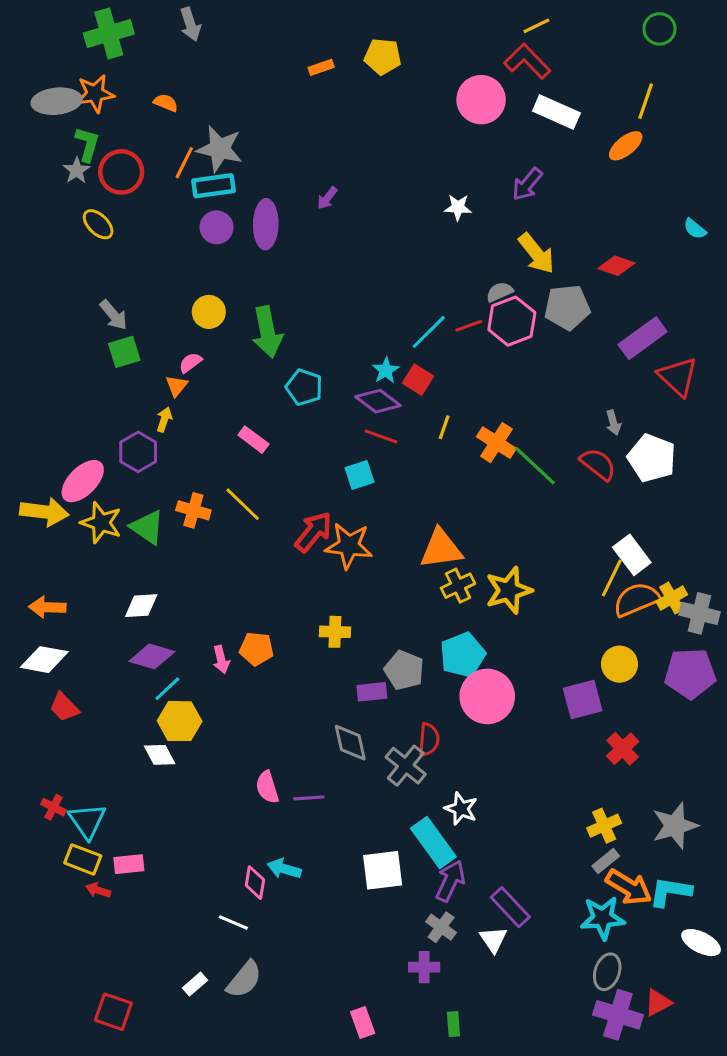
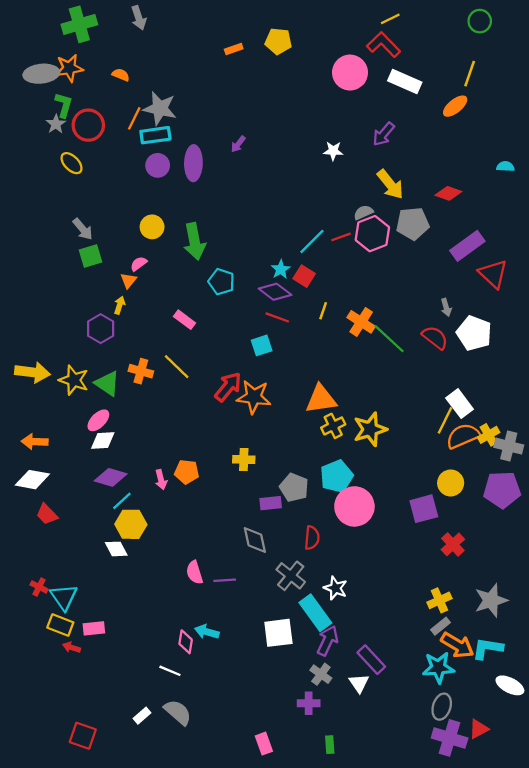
cyan semicircle: (695, 229) -> (505, 166), turned 144
pink ellipse: (83, 481) -> (98, 420), moved, size x0.7
gray cross: (406, 766) -> (291, 576), moved
gray semicircle: (244, 979) -> (178, 712), turned -88

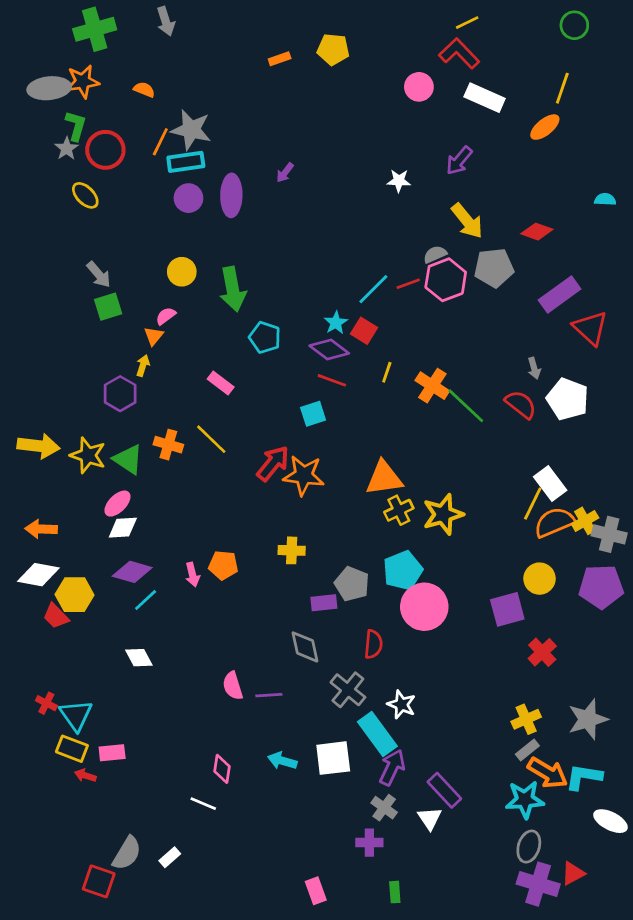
pink circle: (350, 73) -> (419, 87), size x0.7
yellow hexagon: (131, 524) -> (75, 595), moved
cyan arrow: (207, 632) -> (282, 761), moved
gray semicircle: (178, 712) -> (127, 853), moved, turned 80

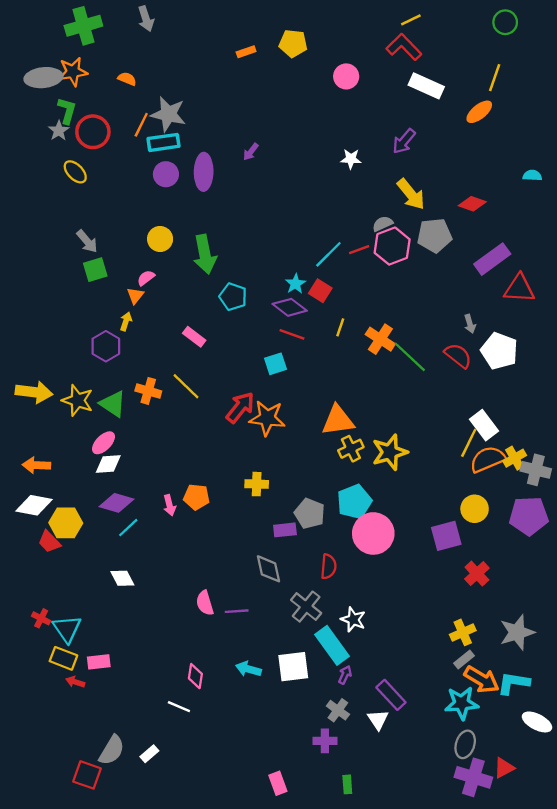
pink circle: (419, 87) -> (346, 76), moved
red triangle: (590, 328) -> (519, 288), turned -40
purple arrow: (392, 767) -> (345, 675), size x0.6

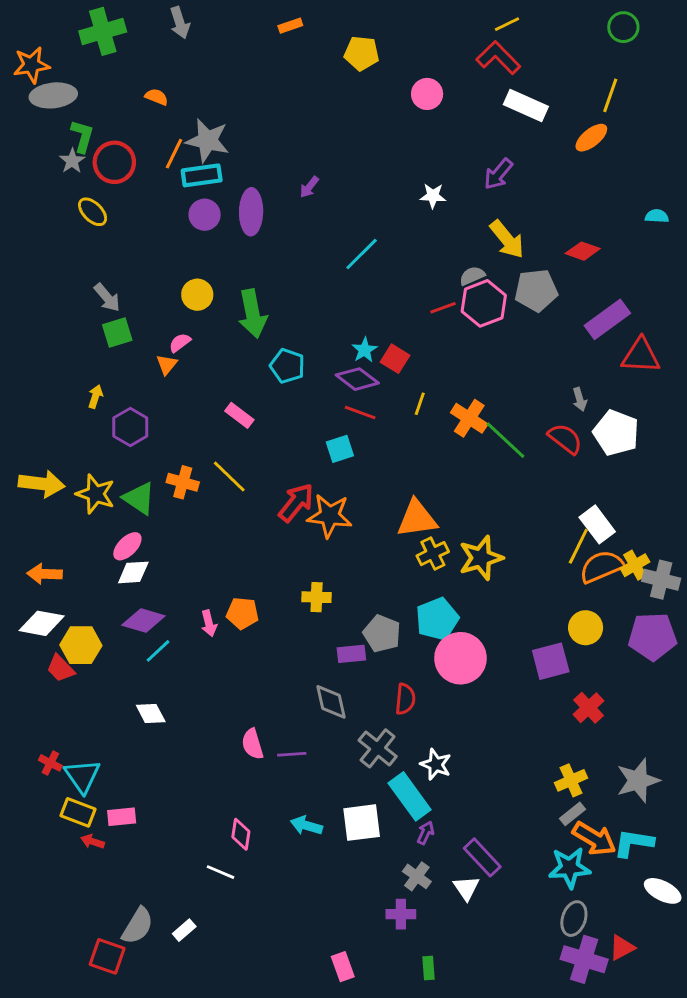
orange rectangle: (246, 52) -> (290, 26), moved
orange star: (73, 72) -> (31, 65), moved
cyan line: (328, 254) -> (362, 254), moved
yellow arrow: (126, 321) -> (95, 396), moved

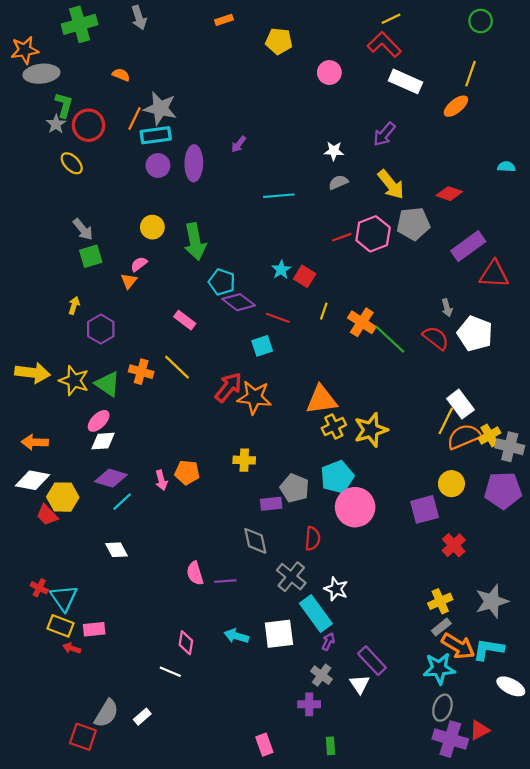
cyan line: (362, 254) -> (279, 196), turned 40
gray semicircle: (472, 276) -> (338, 182), moved
purple diamond: (357, 379) -> (239, 302), moved

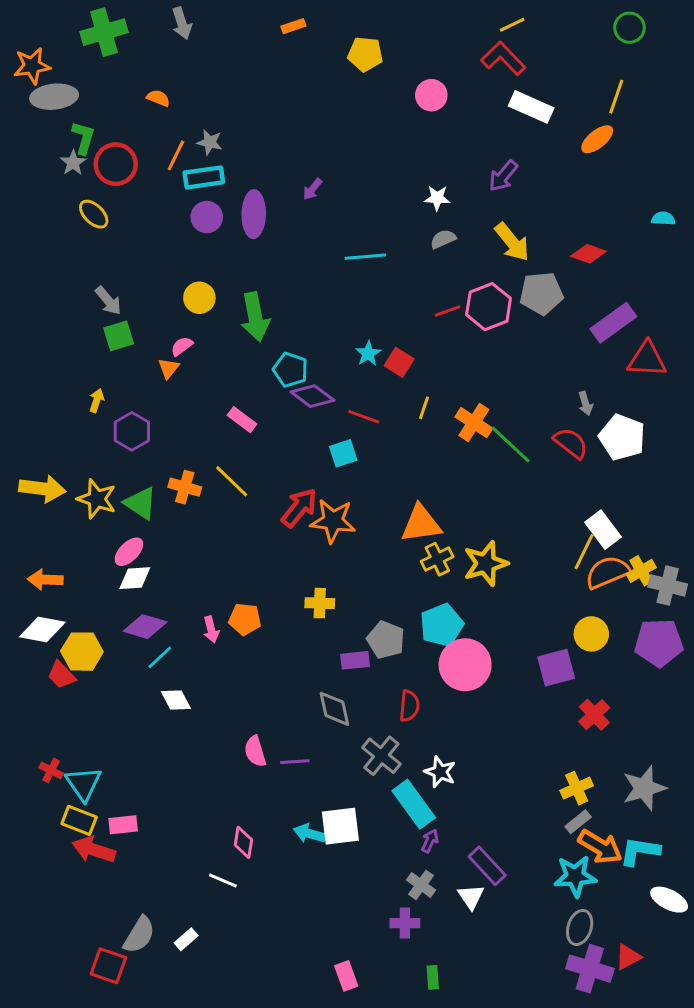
gray star: (160, 108) -> (210, 142), size x0.6
white diamond: (117, 550) -> (176, 700), moved
white square: (279, 634) -> (340, 826), moved
red arrow: (72, 648) -> (94, 850), size x1.8

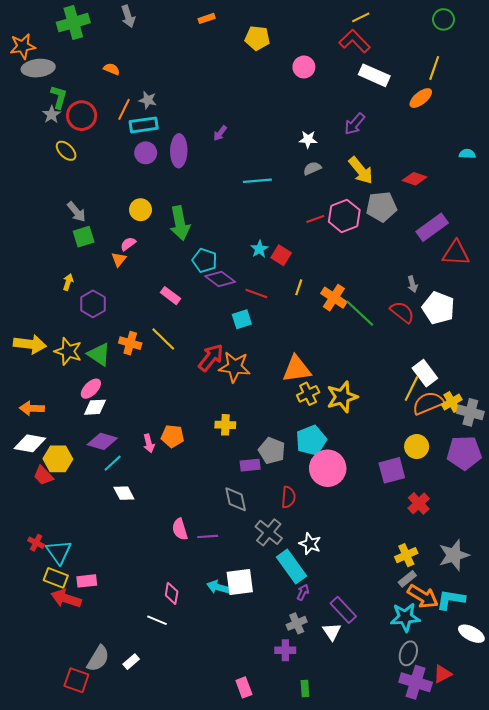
gray cross: (421, 885) -> (297, 623), turned 30

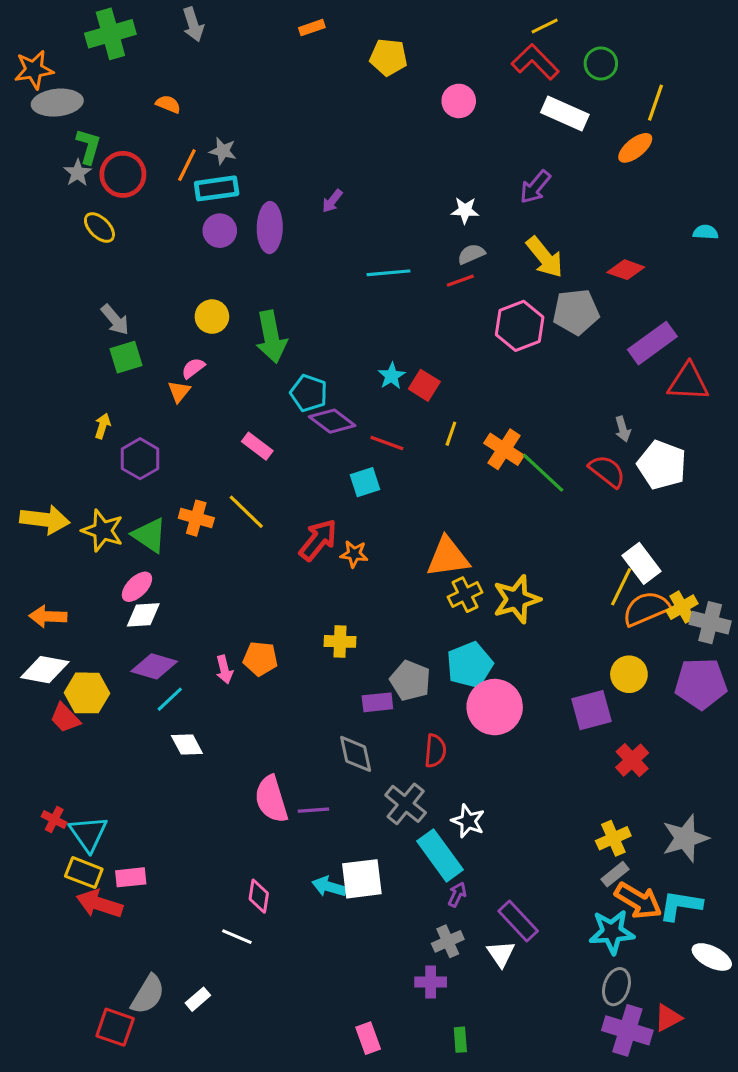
green circle: (444, 19) -> (601, 63), moved
red line: (315, 219) -> (460, 281), moved
orange star: (235, 367) -> (354, 554), size x0.6
pink semicircle: (180, 529) -> (271, 799), size x1.4

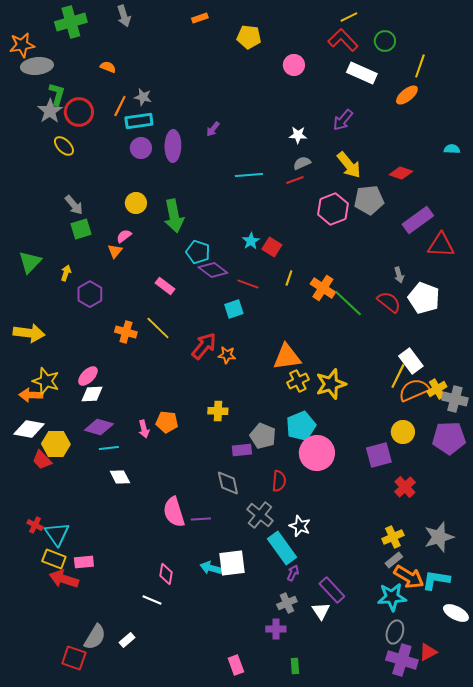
gray star: (78, 173) -> (50, 111), size x1.4
yellow star: (103, 531) -> (46, 381), moved
green triangle: (149, 535) -> (30, 262), moved, turned 40
cyan line: (170, 699) -> (109, 448), turned 36

